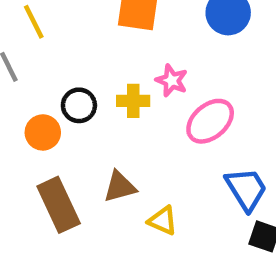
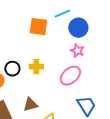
pink star: (172, 80) -> (77, 51), moved

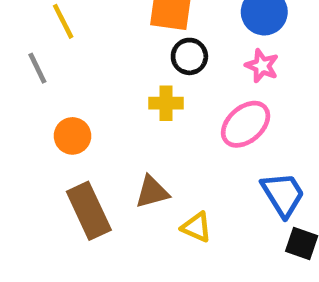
black circle: (12, 69) -> (189, 56), moved

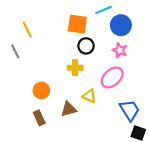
orange circle: (72, 136) -> (41, 91), moved
brown rectangle: (89, 211) -> (39, 118), size x0.6
yellow triangle: (196, 227) -> (89, 96), moved

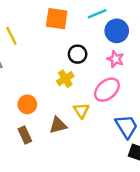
orange square: (77, 24) -> (57, 19), moved
yellow cross: (75, 68) -> (65, 79), turned -32
yellow triangle: (89, 96) -> (81, 110), turned 32

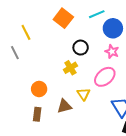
orange square: (57, 19) -> (63, 18), turned 30
brown rectangle: (25, 135) -> (37, 114), turned 32

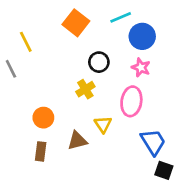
pink ellipse: (105, 77) -> (131, 101), turned -40

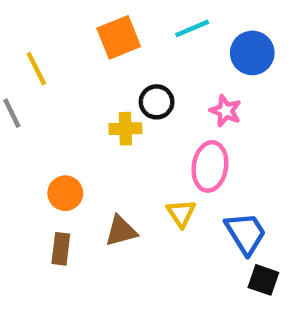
orange square: (76, 23) -> (119, 37), turned 30
blue circle: (142, 36) -> (252, 53), moved
yellow cross: (85, 89) -> (125, 129), moved, turned 30
yellow triangle: (103, 124) -> (181, 213), moved

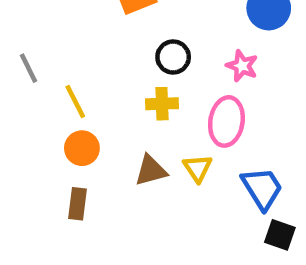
yellow line: (36, 69) -> (75, 101), moved
yellow cross: (125, 129) -> (162, 104), moved
brown triangle: (121, 231) -> (151, 170), moved

